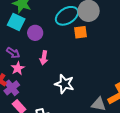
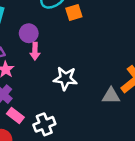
purple circle: (35, 33) -> (29, 33), moved

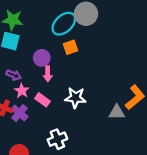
orange square: (74, 13) -> (71, 47), moved
pink rectangle: (15, 115) -> (43, 100), moved

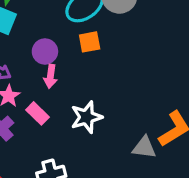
white star: (75, 98) -> (86, 117), turned -30

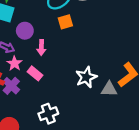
purple circle: (45, 51) -> (25, 31), moved
white star: (86, 117) -> (86, 77), moved

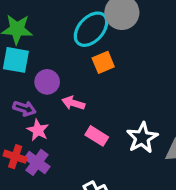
pink arrow: (41, 48) -> (73, 103), turned 112
pink rectangle: (35, 73) -> (97, 136), moved

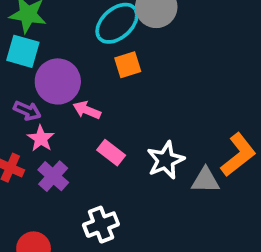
purple circle: (47, 82) -> (58, 81), size x1.5
purple cross: (37, 162) -> (53, 176), moved

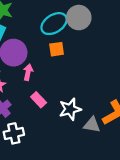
pink arrow: (87, 110) -> (28, 72), turned 70
white cross: (101, 225) -> (14, 133), moved

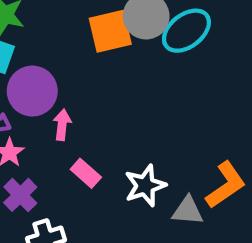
cyan ellipse: (54, 24) -> (186, 31), moved
orange square: (57, 49) -> (110, 31), moved, size x1.5

